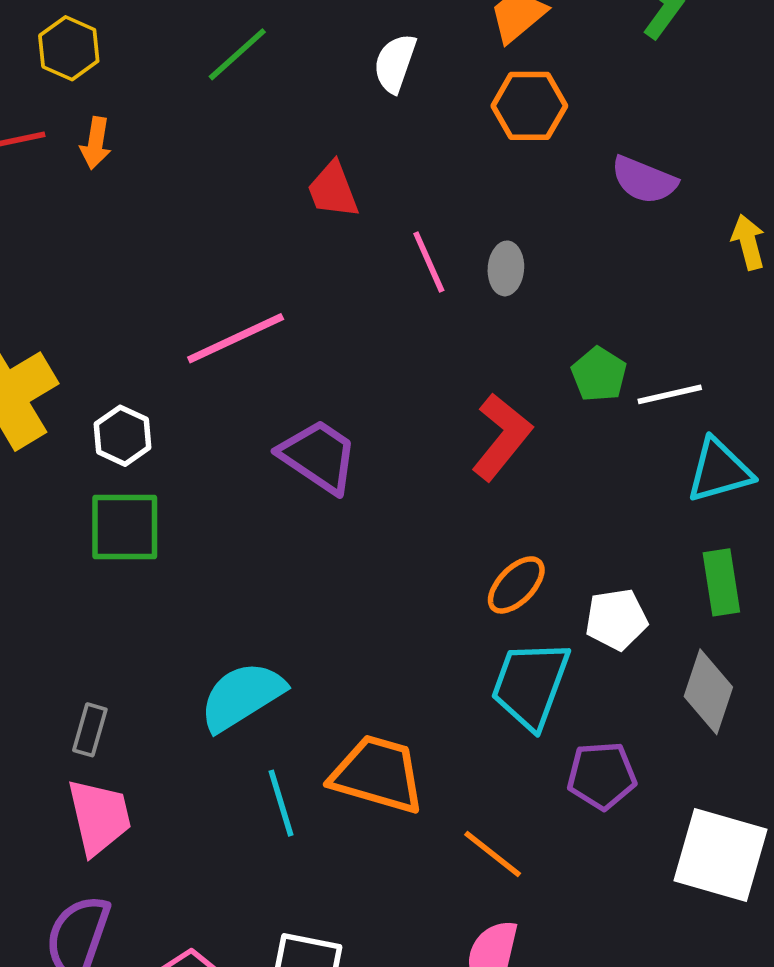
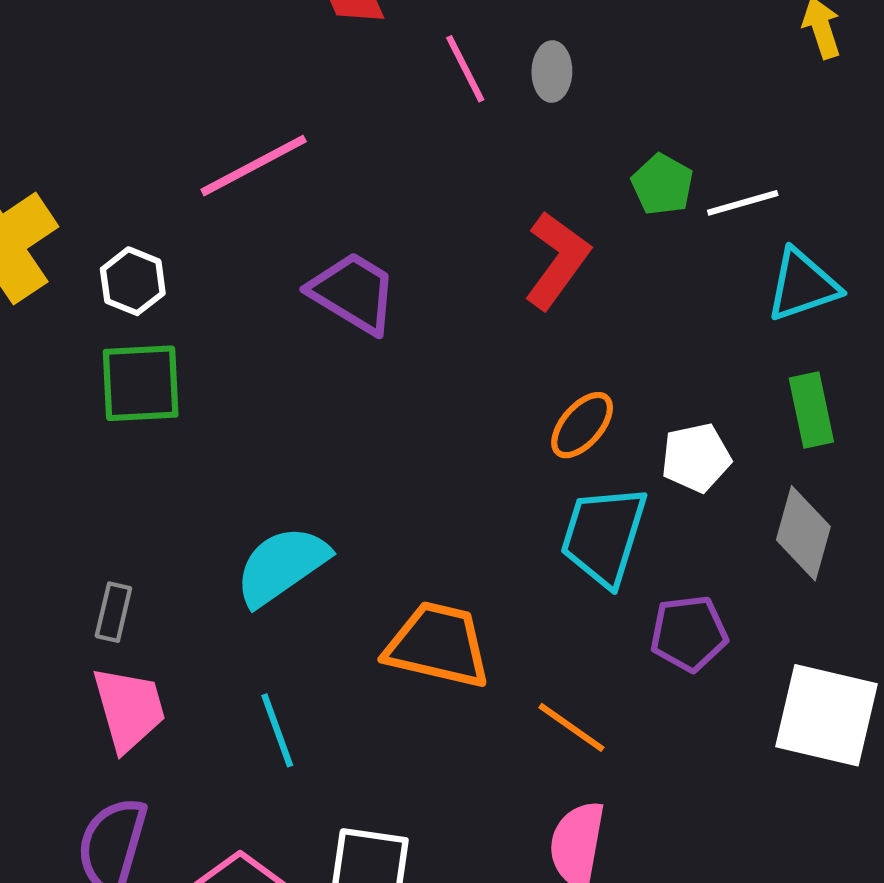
cyan line: (281, 803) -> (277, 730), moved

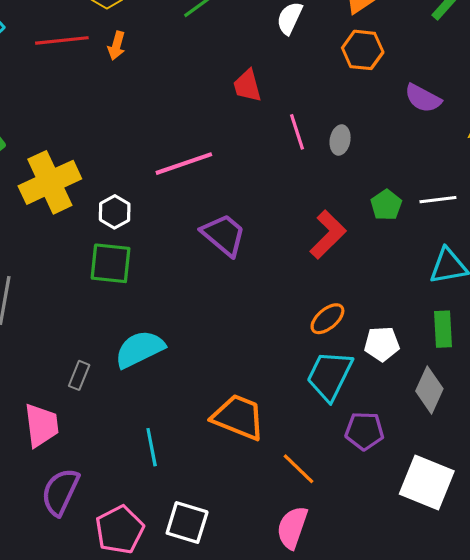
white line: (743, 203) -> (438, 200), moved
cyan semicircle: (282, 566) -> (140, 349), moved
pink trapezoid: (129, 709) -> (41, 425), moved

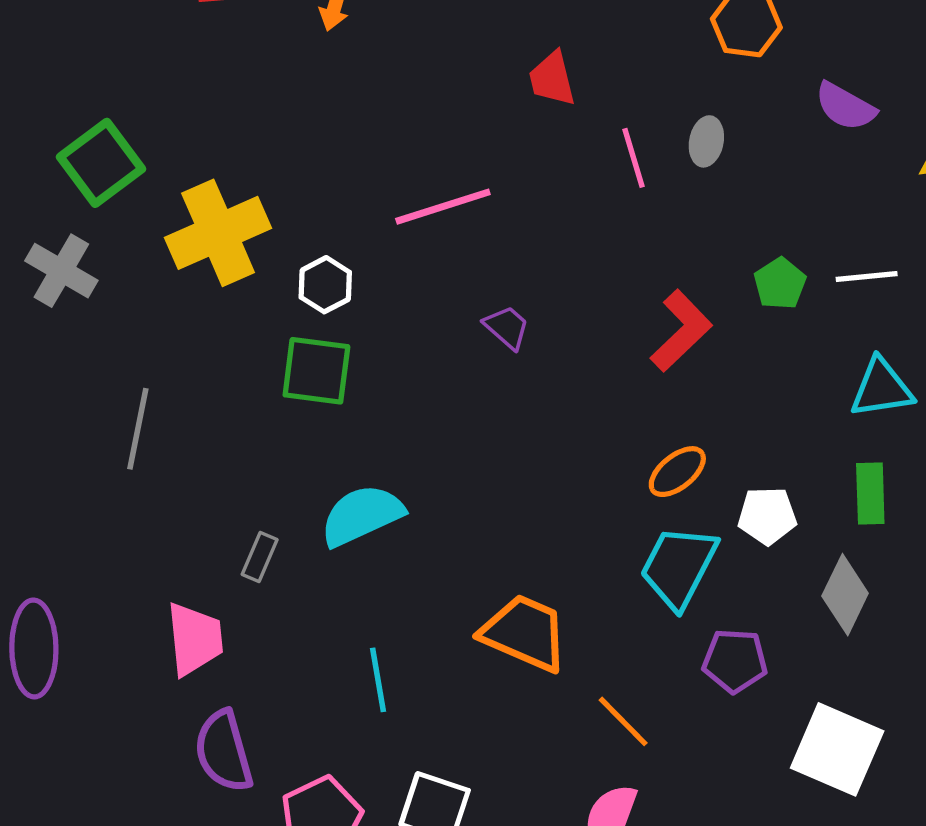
gray ellipse: (340, 140) -> (706, 141), moved
purple trapezoid: (224, 235) -> (507, 327), size x0.6
purple semicircle: (60, 492) -> (224, 751), turned -42

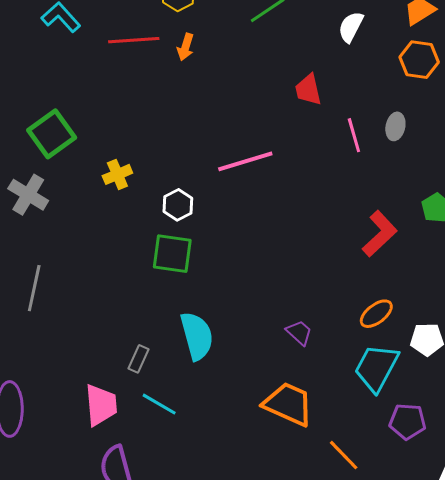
yellow cross: (218, 233) -> (117, 174), size x0.5
purple trapezoid: (507, 327) -> (299, 333), moved
gray line: (138, 429) -> (34, 288), moved
cyan semicircle: (362, 515) -> (197, 336), turned 99
cyan line: (378, 680) -> (159, 404), moved, turned -51

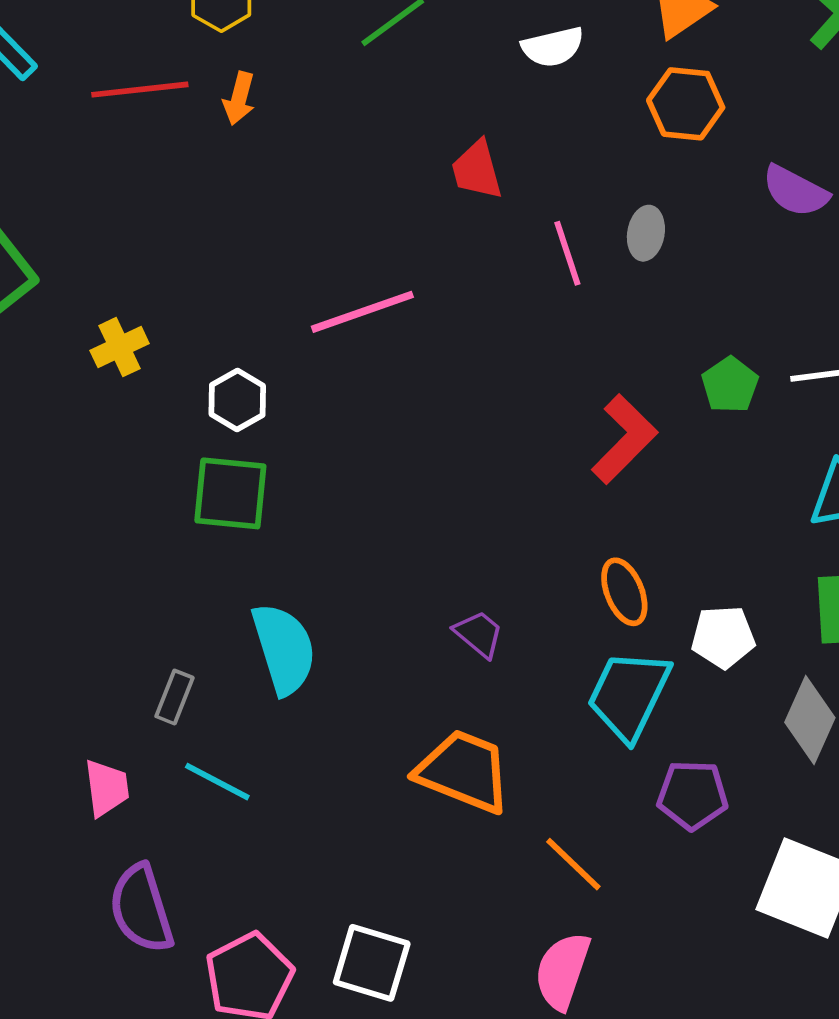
white semicircle: (351, 27) -> (553, 47), turned -128
orange ellipse: (376, 314) -> (624, 592), turned -72
pink trapezoid: (101, 405) -> (107, 788), size x0.7

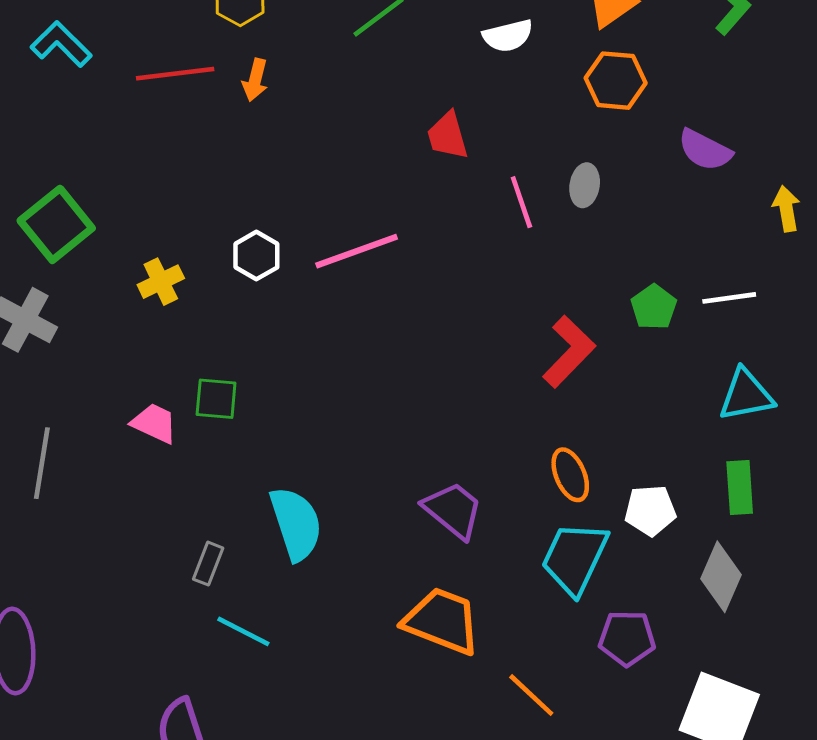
white hexagon: (237, 400) -> (256, 256), moved
green square: (230, 493) -> (216, 399), moved, size x0.7
purple trapezoid: (479, 634) -> (453, 510), size x1.5
pink trapezoid: (107, 788) -> (154, 423), moved, turned -57

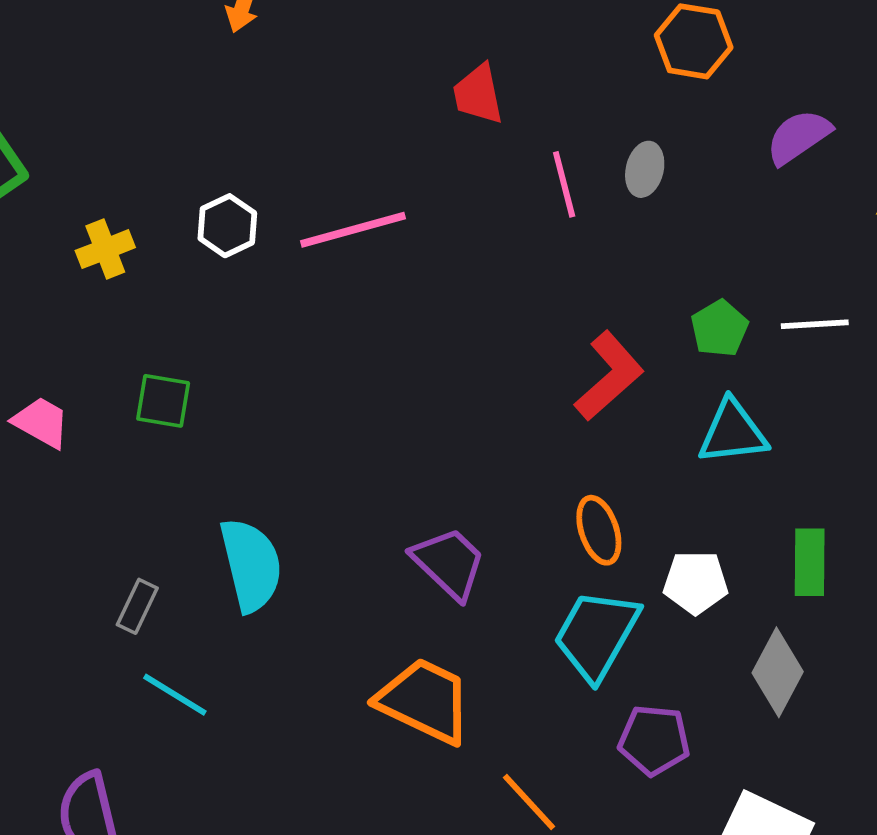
purple semicircle: (705, 150) -> (799, 137), turned 114
cyan triangle: (746, 395) -> (733, 432), moved
pink trapezoid: (154, 423) -> (41, 422), moved

